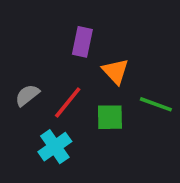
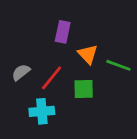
green line: (156, 104) -> (118, 65), moved
cyan cross: (55, 147) -> (42, 111), turned 30

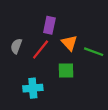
gray semicircle: (21, 72) -> (16, 46), moved, turned -32
red line: (52, 78) -> (41, 49), moved

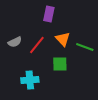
purple rectangle: (49, 25) -> (49, 14), moved
gray semicircle: (16, 46) -> (15, 42), turned -136

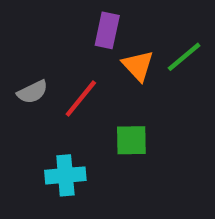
orange triangle: (63, 39) -> (138, 66), moved
green line: (85, 47) -> (184, 57), moved, turned -60

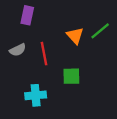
purple rectangle: (107, 30) -> (27, 15), moved
red line: (81, 99) -> (44, 54), turned -50

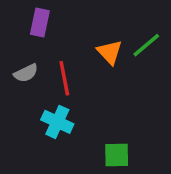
green square: (71, 76) -> (117, 155), moved
cyan cross: (36, 95) -> (57, 122), moved, turned 30

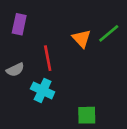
purple rectangle: (40, 22) -> (19, 24), moved
gray semicircle: (26, 73) -> (15, 70), moved

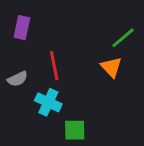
orange triangle: (81, 39) -> (111, 67), moved
green square: (87, 115) -> (75, 130), moved

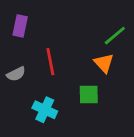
cyan cross: (48, 102) -> (45, 110), moved
green square: (75, 130) -> (89, 95), moved

